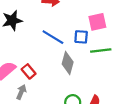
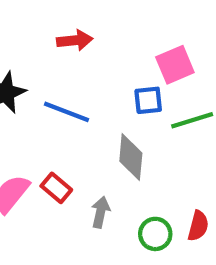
blue line: (53, 37) -> (67, 112), moved
gray arrow: (21, 92) -> (100, 212), moved

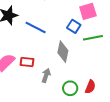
blue square: (148, 100) -> (74, 26), turned 32
red rectangle: (56, 188) -> (27, 62), turned -40

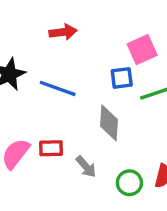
blue square: (74, 26) -> (122, 78), turned -32
gray arrow: (46, 75) -> (86, 167), turned 128

